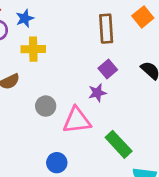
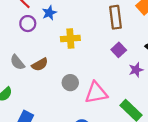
yellow cross: (33, 49) -> (70, 39), moved
purple star: (97, 93) -> (136, 70), moved

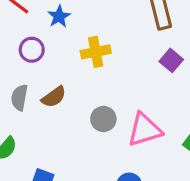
purple circle: (28, 24) -> (32, 50), moved
gray semicircle: (17, 62) -> (19, 98), turned 56

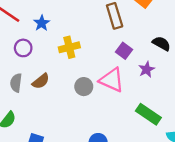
gray circle: (103, 119) -> (84, 87), moved
pink triangle: (145, 130) -> (112, 80), moved, turned 44

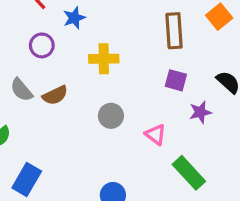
purple square: (124, 51) -> (176, 80), turned -35
pink triangle: (112, 80) -> (156, 135), moved, size x0.6
gray semicircle: (16, 83) -> (21, 90), turned -60

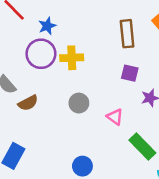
purple circle: (42, 45) -> (41, 54), moved, size x1.5
brown semicircle: (55, 95) -> (28, 103), moved

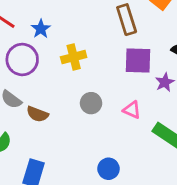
purple circle: (41, 54) -> (22, 60), moved
purple square: (130, 73) -> (138, 61), size x1.5
brown semicircle: (28, 103) -> (37, 114), turned 60

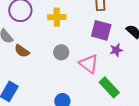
pink triangle: (132, 110) -> (89, 64), size x1.5

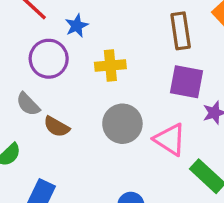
gray circle: (61, 52) -> (122, 124), size x1.5

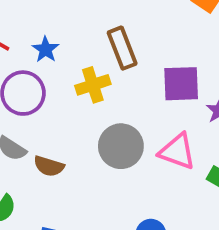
brown rectangle: (181, 31) -> (122, 48), moved

